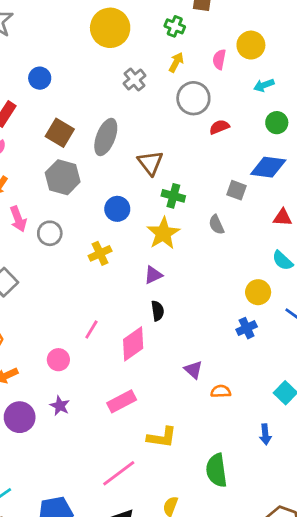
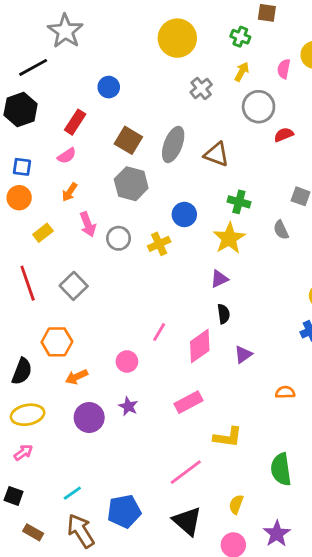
brown triangle: (150, 163) -> (217, 154), moved, turned -32
yellow cross: (100, 253) -> (159, 244), moved
purple triangle: (193, 370) -> (243, 354), moved, turned 42

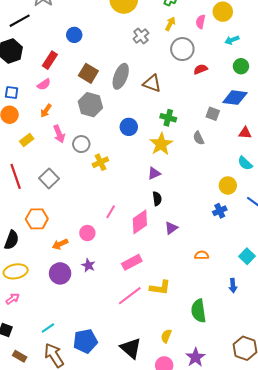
yellow cross: (159, 244) -> (100, 162), moved
orange arrow: (77, 377) -> (60, 244), moved
pink line: (186, 472) -> (130, 296), moved

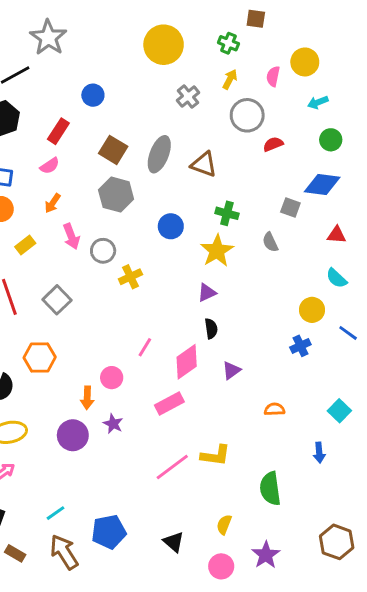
orange arrow: (60, 244) -> (87, 398), moved, turned -63
pink rectangle: (132, 262) -> (169, 404), moved
black triangle: (131, 348) -> (174, 542), size x0.7

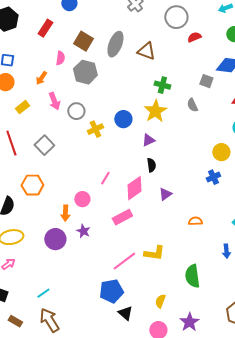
pink semicircle: (50, 166) -> (60, 58), moved, turned -48
blue circle: (171, 226) -> (123, 119), moved
blue pentagon: (109, 532) -> (111, 291), moved

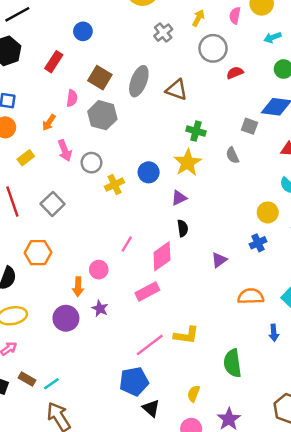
purple triangle: (165, 194) -> (219, 260), moved
orange semicircle: (195, 221) -> (251, 296), moved, size x1.5
brown rectangle: (15, 321) -> (27, 379), moved

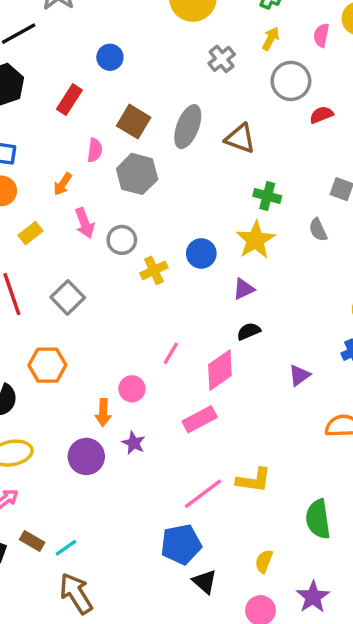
black semicircle: (183, 228) -> (249, 331), turned -105

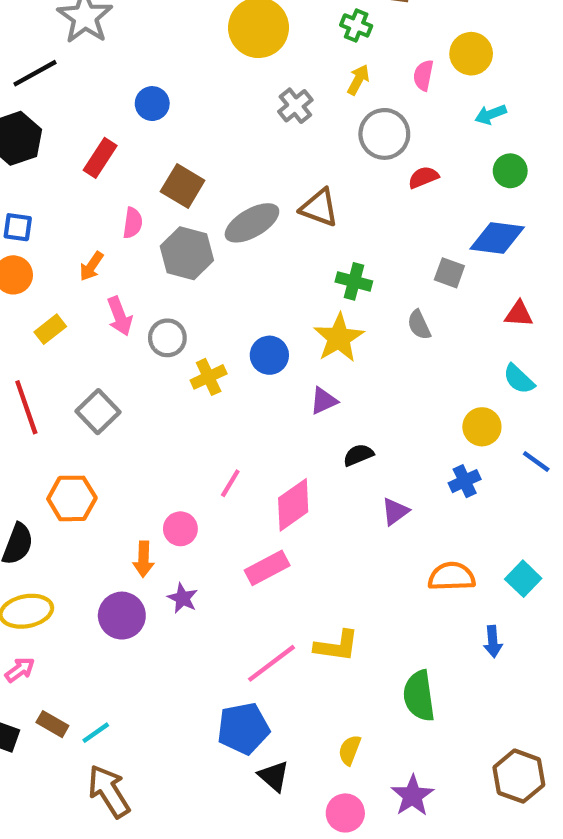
gray ellipse: (188, 127) -> (252, 223), moved, turned 39
black semicircle: (249, 331) -> (358, 455), moved

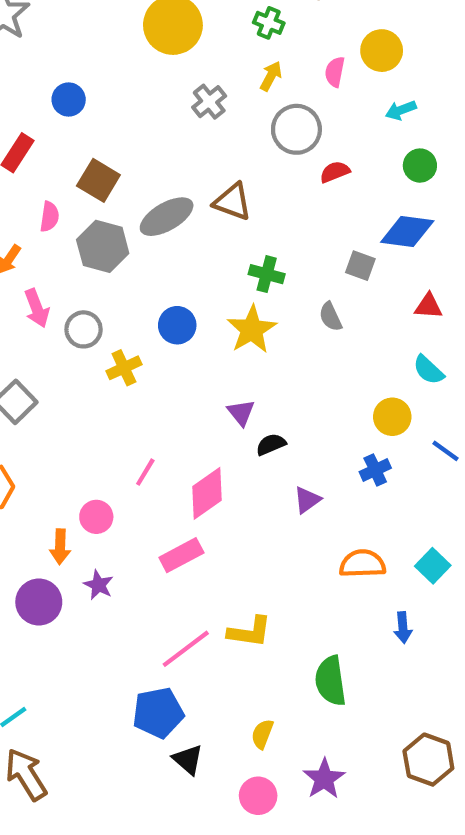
blue circle: (269, 355) -> (177, 325), moved
purple triangle: (324, 401) -> (241, 412), moved, turned -44

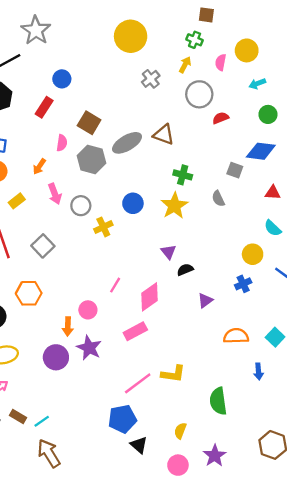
green cross: (269, 23) -> (195, 40), moved
blue circle: (69, 100) -> (62, 79), moved
purple star: (98, 585) -> (89, 348), size x1.5

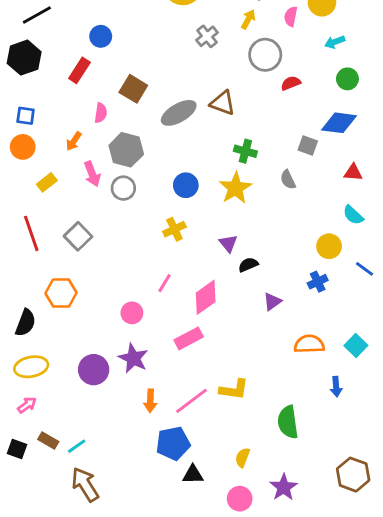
gray hexagon: (91, 159) -> (126, 150), moved
yellow cross: (103, 227) -> (174, 229), moved
orange arrow: (68, 326) -> (150, 401), moved
black triangle: (139, 445) -> (193, 475), turned -42

